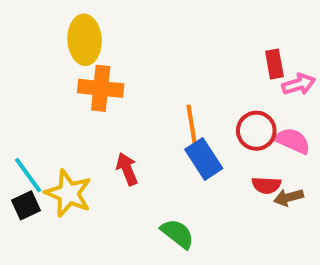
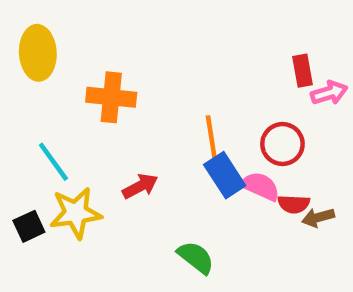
yellow ellipse: (85, 40) -> (38, 53), moved
pink semicircle: (293, 141) -> (260, 186), moved
red arrow: (127, 169) -> (140, 186), turned 84
cyan line: (28, 175) -> (53, 162), moved
yellow star: (68, 193) -> (76, 213), turned -30

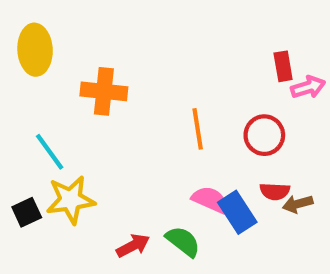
blue rectangle: (225, 175) -> (237, 212), moved
red arrow: (140, 186) -> (133, 246), moved
pink semicircle: (260, 186) -> (210, 200), moved

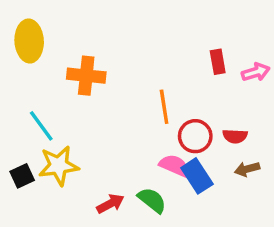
red rectangle: (283, 66) -> (218, 62), moved
red circle: (264, 135) -> (195, 136), moved
red semicircle: (275, 191) -> (235, 136), moved

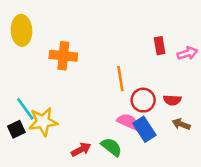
cyan line: (41, 126) -> (25, 109), moved
brown arrow: (247, 169) -> (181, 124), turned 36

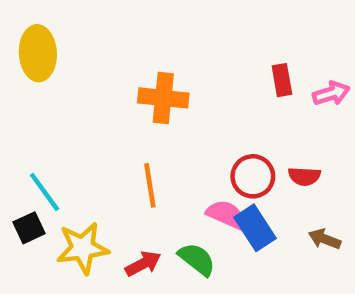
orange cross: (63, 56) -> (163, 98), moved
orange line: (120, 79) -> (150, 185), moved
yellow star: (43, 122) -> (83, 248), moved
brown arrow: (181, 124) -> (325, 239), moved

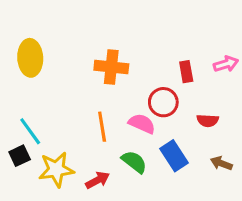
yellow ellipse: (38, 53) -> (30, 58), moved
red rectangle: (282, 80) -> (186, 72), moved
red circle: (253, 176) -> (163, 102), moved
pink semicircle: (226, 214) -> (142, 124), moved
green semicircle: (197, 259) -> (134, 162), moved

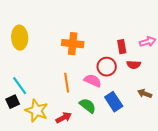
red semicircle: (208, 121) -> (134, 65), moved
brown arrow: (221, 163) -> (145, 94), moved
yellow star: (56, 169) -> (37, 111), turned 30

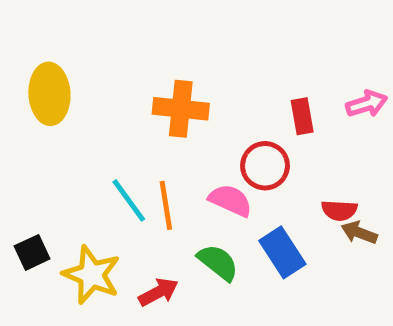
red semicircle: (134, 65) -> (339, 210), moved
cyan line: (20, 86) -> (129, 200), moved

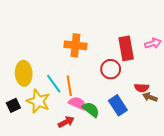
yellow ellipse: (49, 94) -> (24, 73), moved
red rectangle: (302, 116) -> (126, 48), size x1.6
pink semicircle: (230, 200) -> (77, 103), moved
yellow star: (92, 275) -> (38, 101), moved

